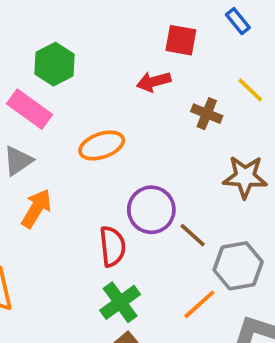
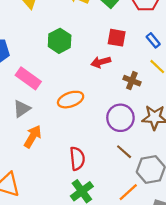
blue rectangle: (238, 21) -> (153, 40), moved
green hexagon: (55, 64) -> (60, 41), moved
purple circle: (151, 210) -> (120, 118), moved

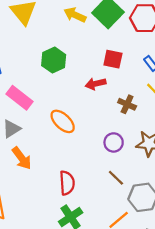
orange ellipse: (71, 100) -> (63, 121), turned 60
purple circle: (120, 118) -> (114, 142), size x0.7
orange arrow: (33, 137) -> (22, 158), turned 110

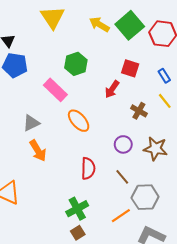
red arrow: (96, 84) -> (112, 89), turned -48
pink rectangle: (20, 98) -> (55, 90), moved
red semicircle: (67, 183) -> (88, 168), moved

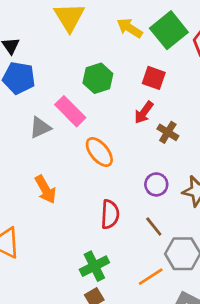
red square: (130, 68) -> (154, 78), moved
brown cross: (139, 111) -> (168, 132), moved
gray triangle: (31, 123) -> (40, 128), moved

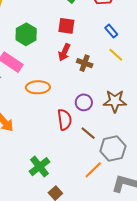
orange ellipse: (99, 152) -> (38, 87), turned -40
red semicircle: (110, 214) -> (65, 120), moved
green cross: (94, 266) -> (39, 167), moved

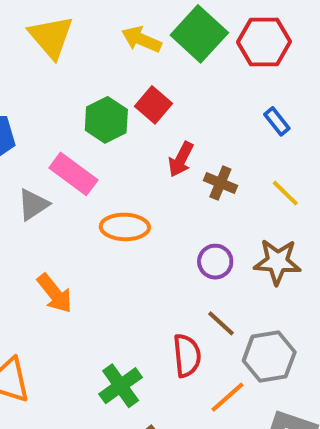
red square: (66, 26) -> (153, 105), moved, turned 30
yellow line: (116, 55) -> (285, 193), moved
red semicircle: (65, 120) -> (187, 356), moved

